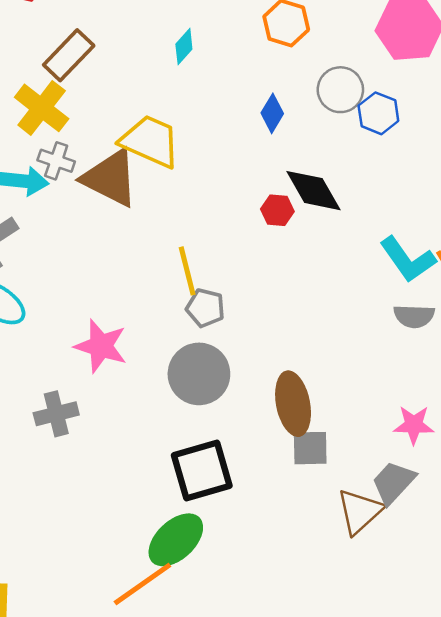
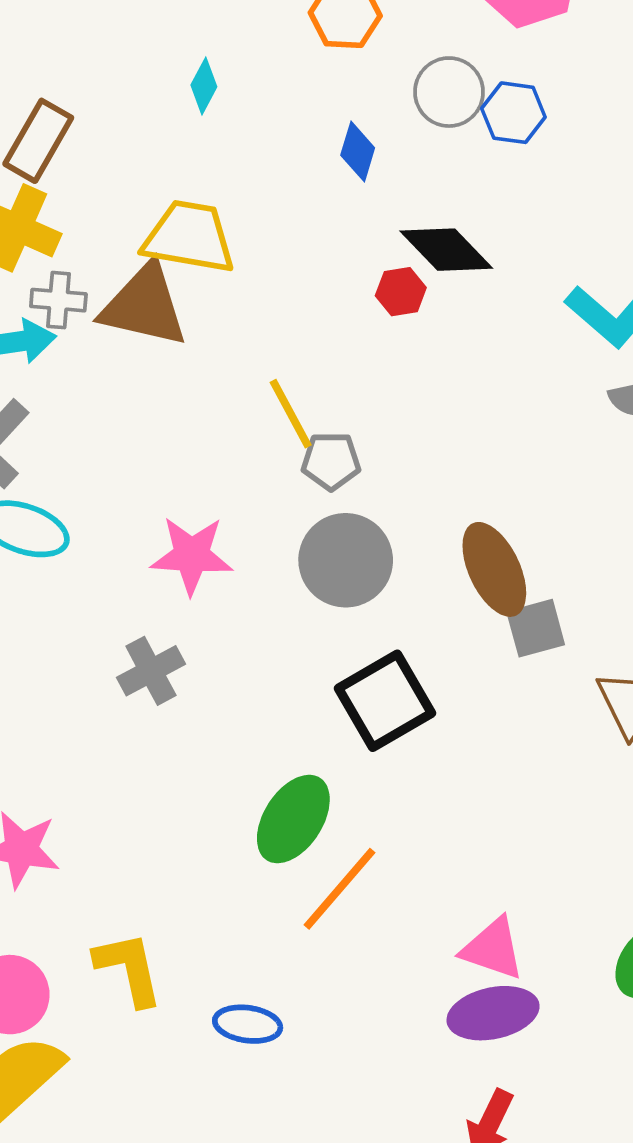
green ellipse: (176, 540) -> (293, 819), moved

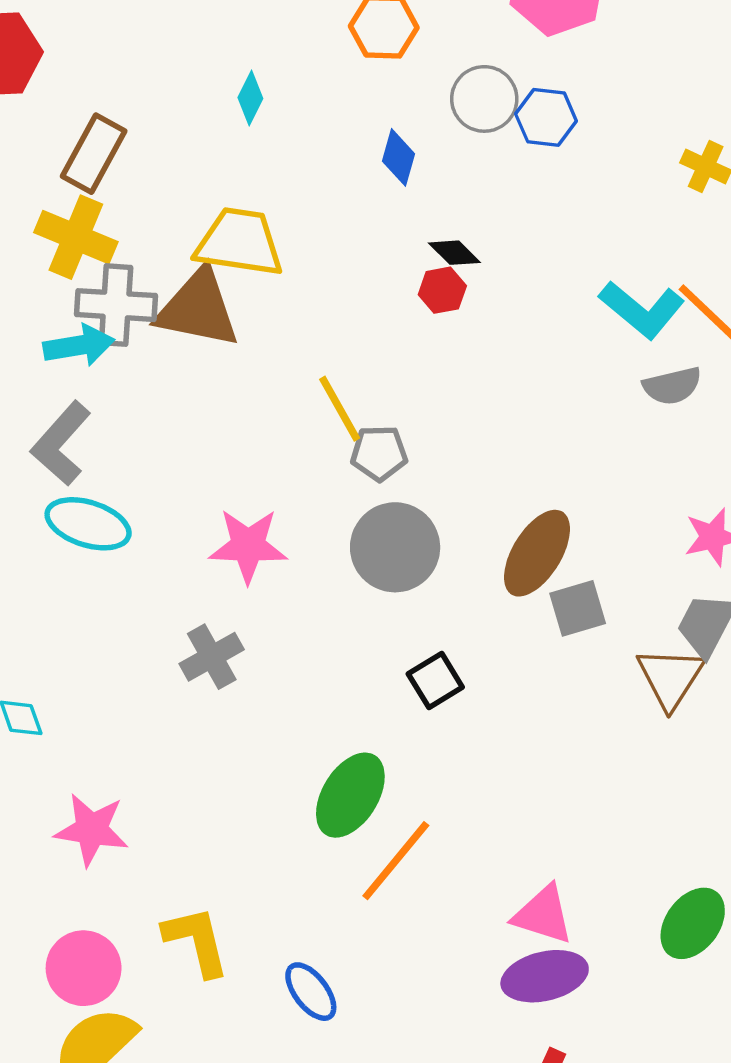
black diamond: (446, 250) -> (454, 253), moved, size x0.6
gray cross: (58, 300) -> (116, 305), size x1.5
brown ellipse: (494, 569) -> (537, 553), turned 58
black square: (385, 701) -> (435, 680), size x0.6
blue ellipse: (248, 1024) -> (311, 992), turned 46

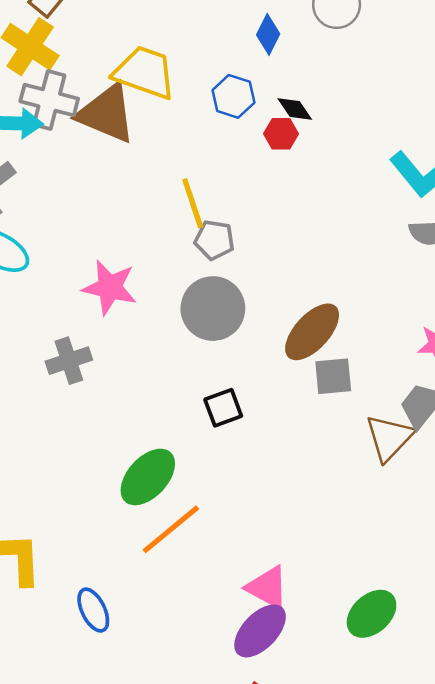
blue hexagon: (546, 117) -> (233, 96), moved
purple ellipse: (545, 976) -> (260, 631), turned -44

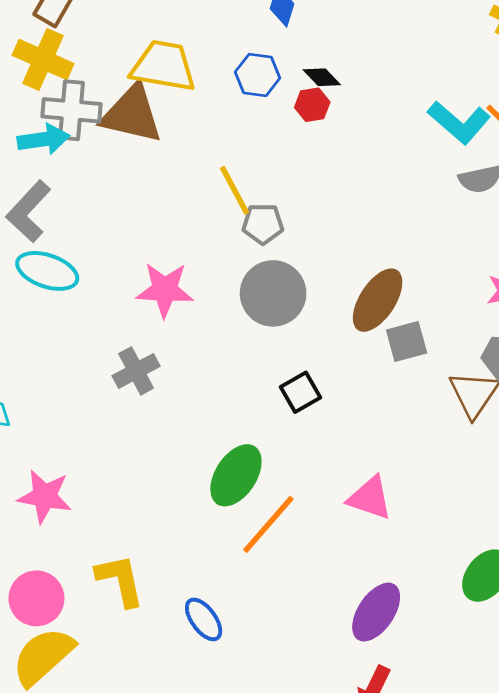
pink triangle: (267, 587) -> (370, 498), moved

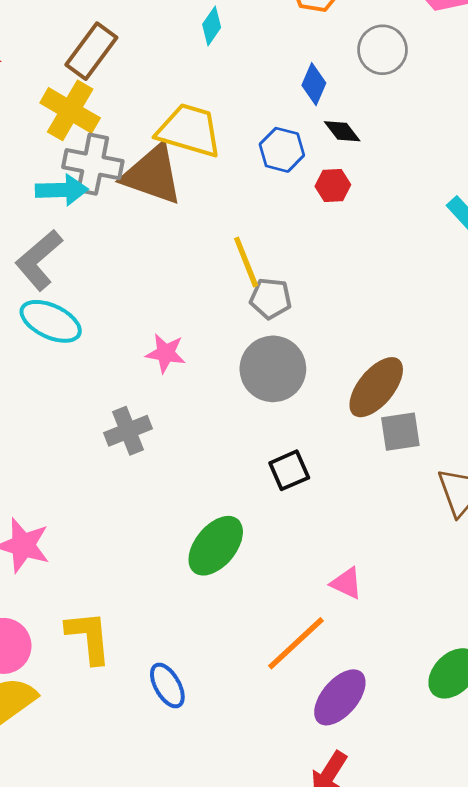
black diamond: (322, 77) -> (342, 131), moved
pink star: (165, 290) -> (166, 353), size x0.7
pink triangle: (370, 498) -> (346, 583), size x0.7
orange line: (268, 524) -> (296, 643), moved

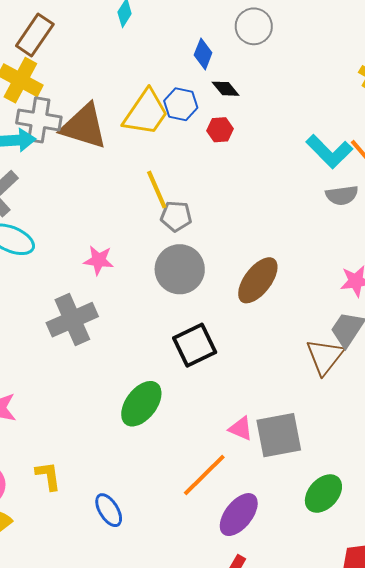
yellow trapezoid: (189, 130) -> (146, 113), moved, turned 110
gray cross: (128, 431) -> (72, 320), size x1.4
gray square: (400, 432) -> (279, 435), moved, size x1.5
black square: (289, 470) -> (195, 345), size x1.4
yellow L-shape: (89, 637) -> (48, 476), size x0.7

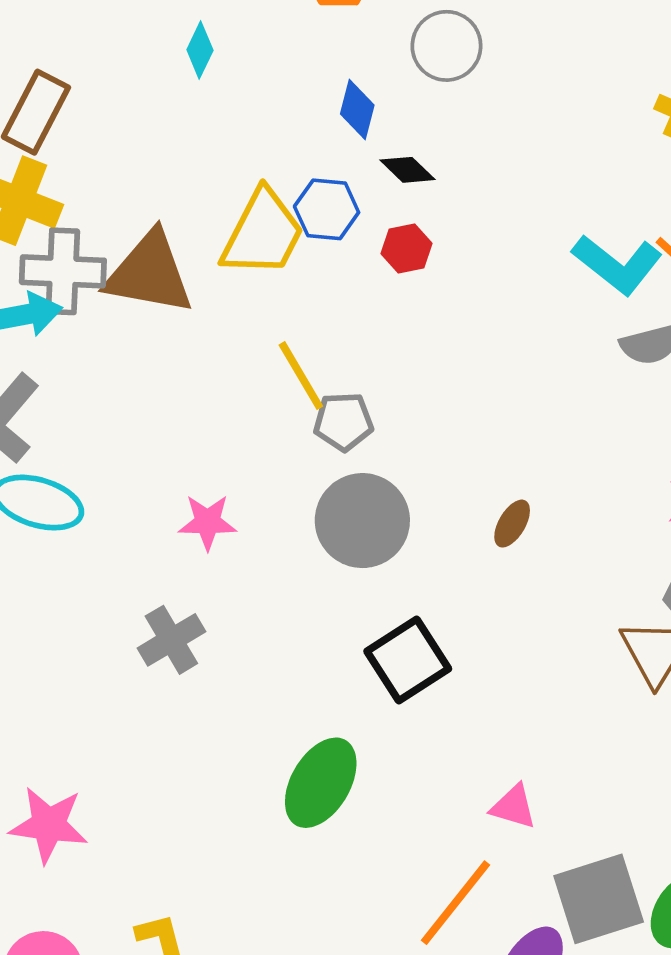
brown ellipse: (258, 280) -> (512, 524), size x0.5
gray cross: (72, 320) -> (171, 640), size x0.7
gray square: (279, 435) -> (599, 899), moved

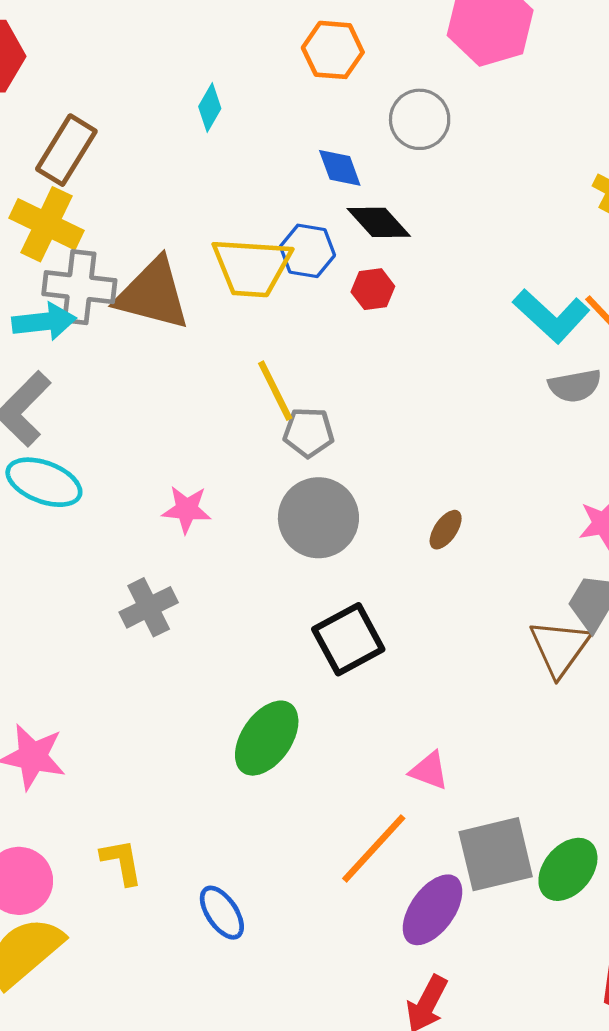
blue diamond: (357, 109) -> (340, 168), turned -39
black diamond: (407, 170) -> (379, 222), size x1.4
yellow trapezoid: (263, 233) -> (252, 267), turned 62

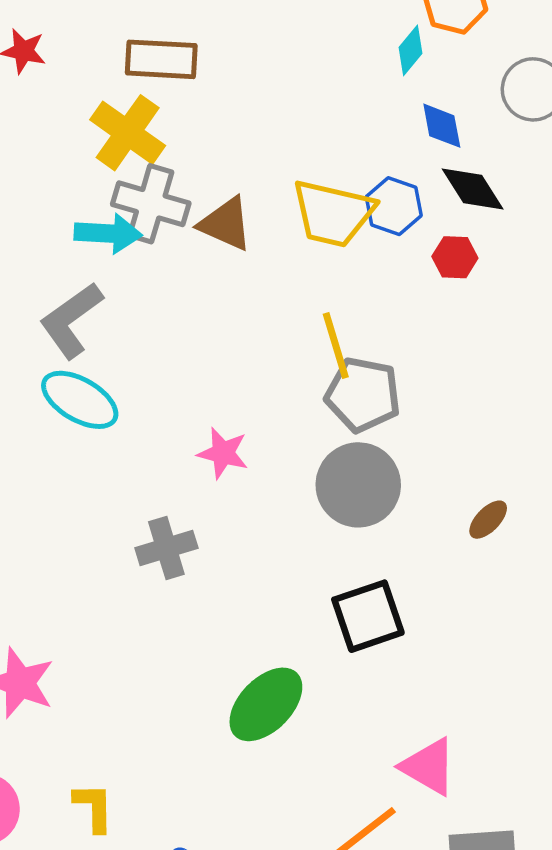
cyan diamond: (210, 108) -> (411, 50), moved
brown rectangle: (66, 150) -> (161, 59), turned 52
brown triangle: (153, 294) -> (226, 224), size x0.7
gray pentagon: (309, 432) -> (363, 395), size x1.4
pink triangle: (429, 771) -> (429, 767), size x1.4

